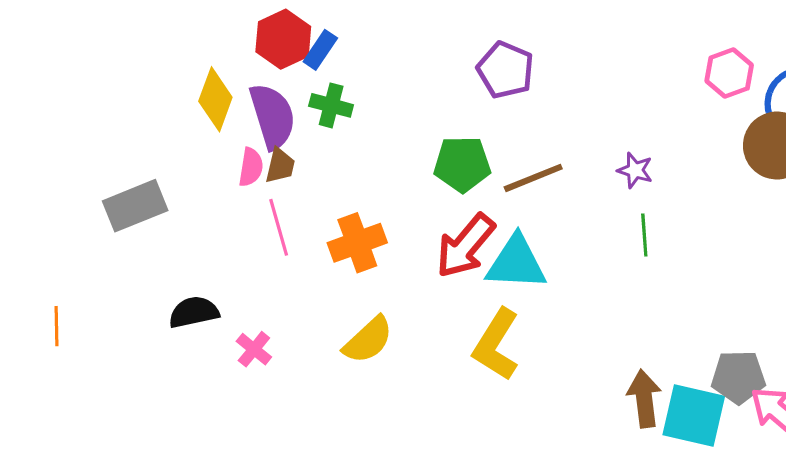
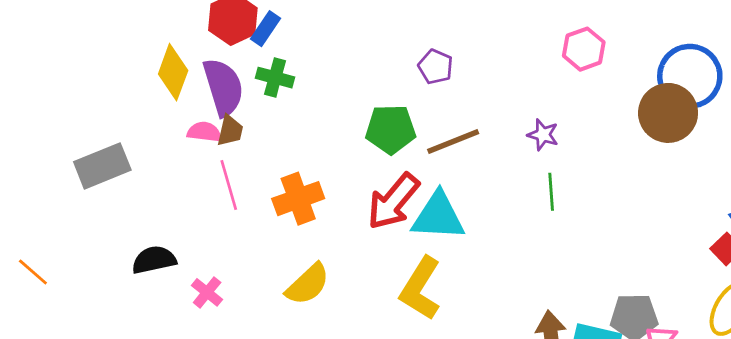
purple pentagon: (505, 70) -> (436, 67), moved, size x0.7
pink hexagon: (729, 73) -> (584, 49), moved
pink semicircle: (251, 167) -> (204, 132), turned -92
orange line: (56, 326) -> (33, 272), turned -48

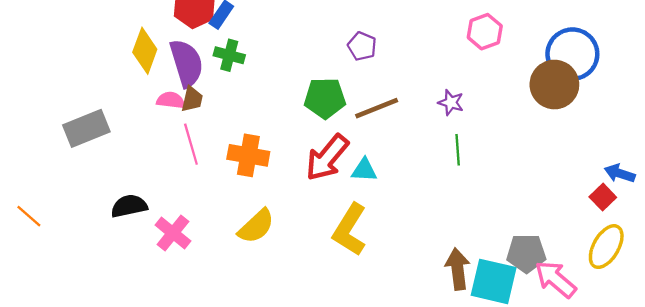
orange cross: (298, 199) -> (248, 155), turned 30
cyan triangle: (438, 216) -> (364, 170), size x0.6
pink cross: (207, 292) -> (173, 233), size x1.4

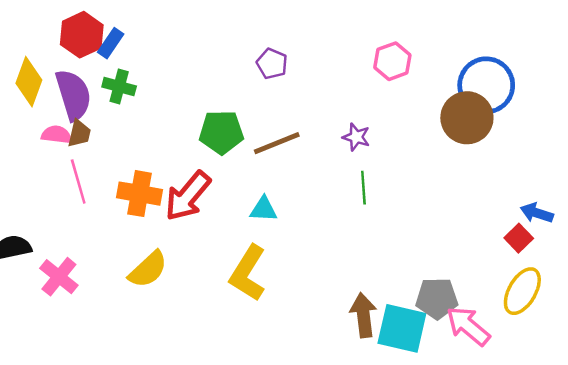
purple pentagon: (362, 46) -> (272, 64), moved
red arrow: (327, 158) -> (188, 196), moved

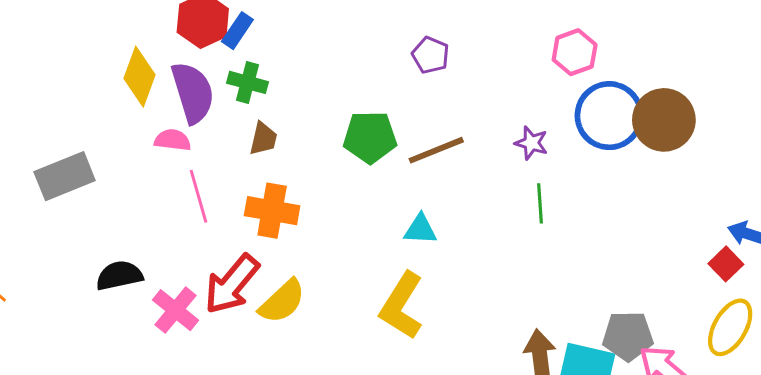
blue circle: (486, 85) -> (609, 116), moved
brown trapezoid: (79, 133) -> (263, 139), moved
red arrow: (188, 196) -> (232, 284), moved

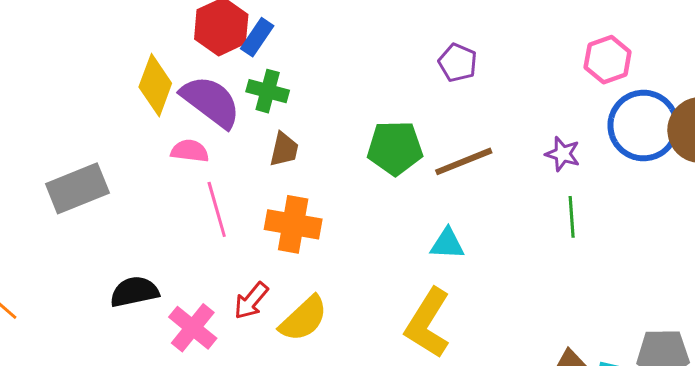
purple semicircle: (193, 93) -> (211, 102), turned -36
red arrow: (232, 284) -> (251, 301), size x0.6

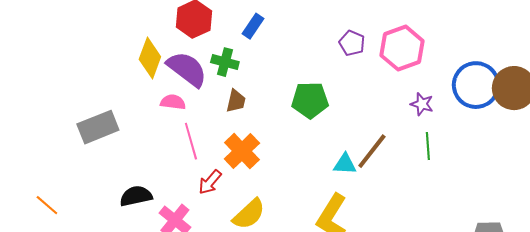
blue rectangle: (257, 37) -> (253, 26), moved
pink hexagon: (608, 60) -> (402, 48), moved, size x1.4
brown line: (464, 161) -> (372, 151), moved, turned -30
orange cross: (293, 224) -> (242, 151), turned 36
red arrow: (251, 301) -> (210, 182), moved

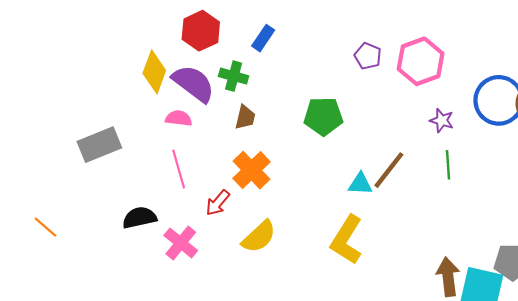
pink line: (191, 141) -> (179, 169), moved

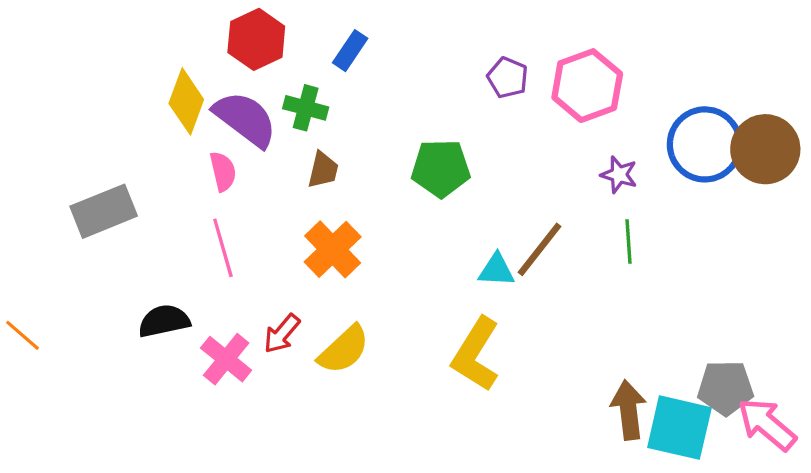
pink semicircle: (179, 118) -> (223, 171), turned 70
red arrow: (218, 203) -> (282, 334), moved

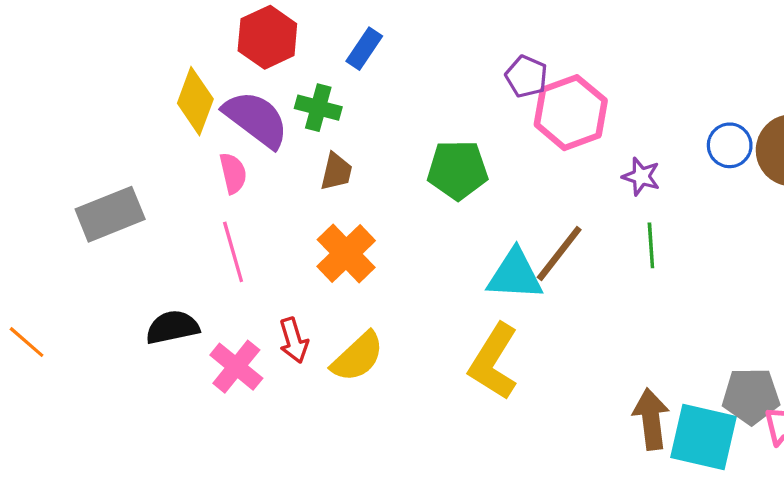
pink hexagon: (587, 86) -> (571, 113), moved
blue circle: (705, 144) -> (730, 145), size x0.6
cyan triangle: (496, 270) -> (515, 275), size x1.5
red arrow: (282, 334) -> (294, 340), turned -57

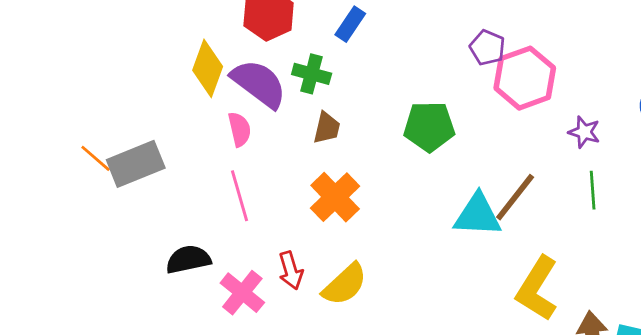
orange line: (27, 342) -> (96, 158), moved
yellow L-shape: (494, 362) -> (537, 289), moved

